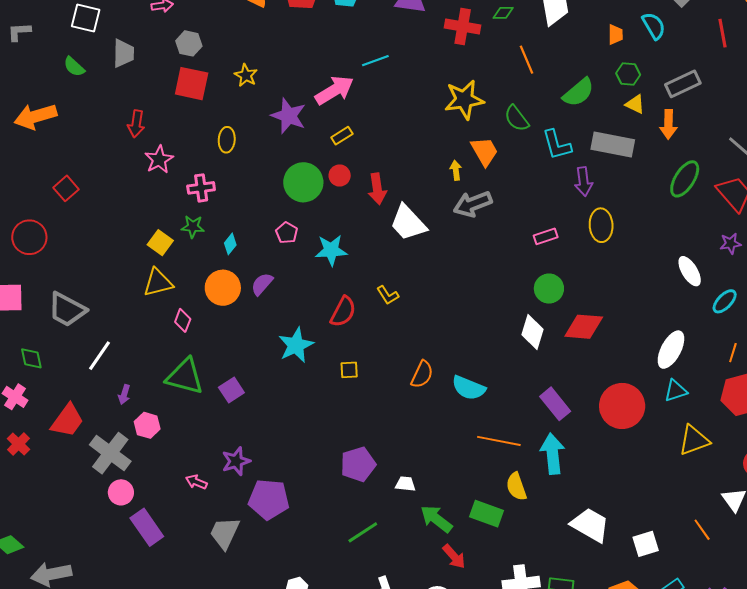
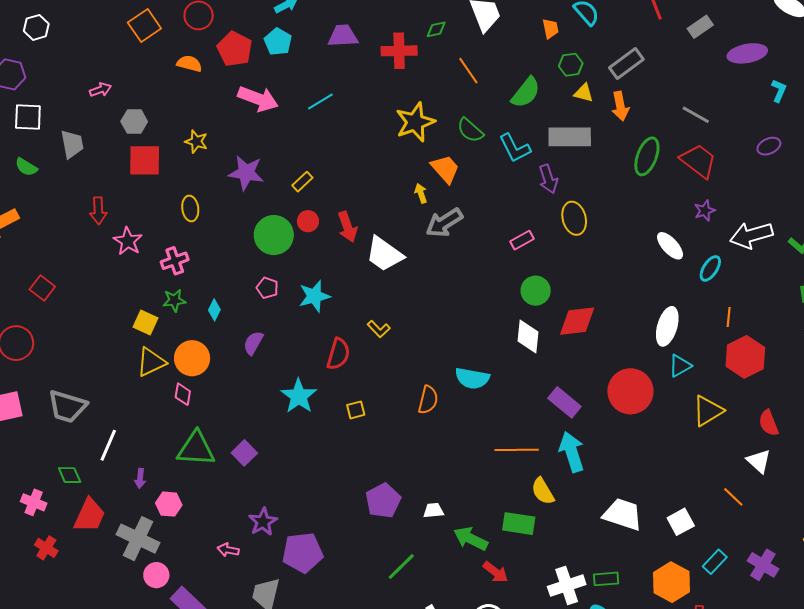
pink arrow: (334, 90) -> (258, 99), moved, turned 63
orange circle: (223, 288) -> (192, 358), moved
green diamond: (31, 358) -> (70, 475), moved
cyan semicircle: (469, 388) -> (472, 378), moved

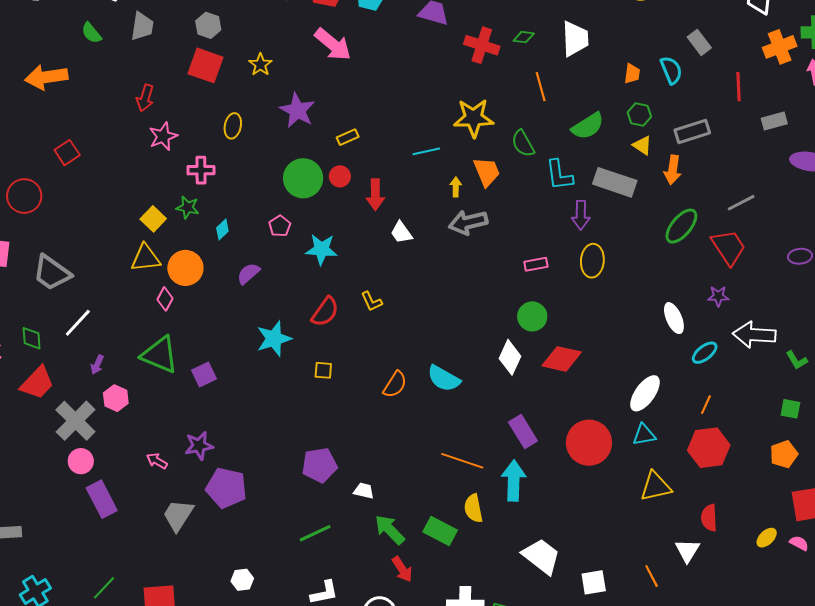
cyan line: (320, 102) -> (426, 151), moved
gray line: (696, 115) -> (741, 203), turned -76
white trapezoid: (384, 254) -> (401, 232), size x0.6

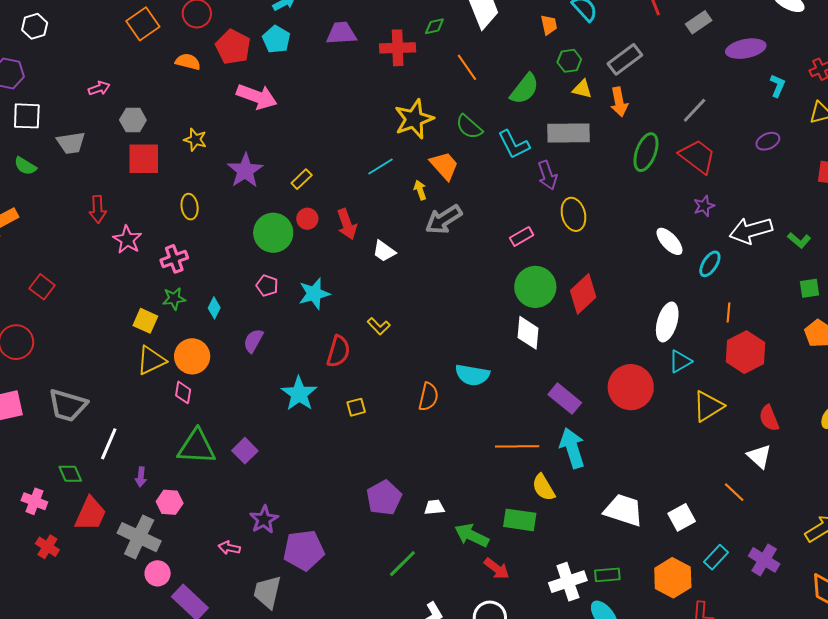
gray trapezoid: (142, 26) -> (71, 143), turned 92
purple star: (297, 110) -> (245, 171), turned 30
green circle: (532, 316) -> (535, 287), size x1.4
red diamond: (562, 359) -> (583, 294), moved, turned -36

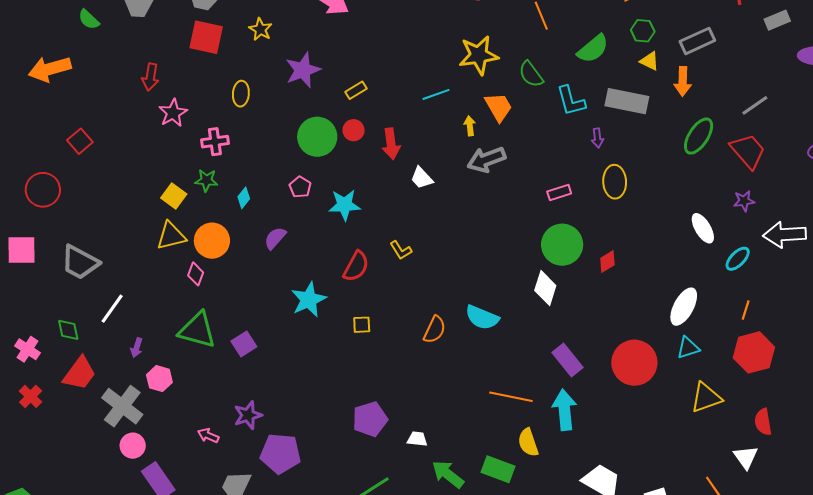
purple arrow: (547, 175) -> (597, 138), size x0.7
red diamond: (583, 294) -> (607, 261), size x0.6

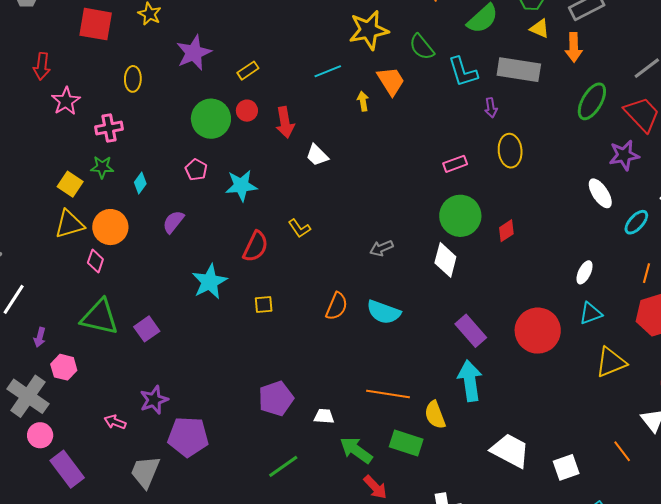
gray arrow: (486, 160) -> (381, 248), moved, size x0.6
purple star: (744, 201) -> (624, 155), moved, size x1.4
white ellipse: (684, 307) -> (585, 272), size x0.6
cyan semicircle: (482, 318) -> (384, 312), moved
orange line: (511, 397) -> (388, 394), moved

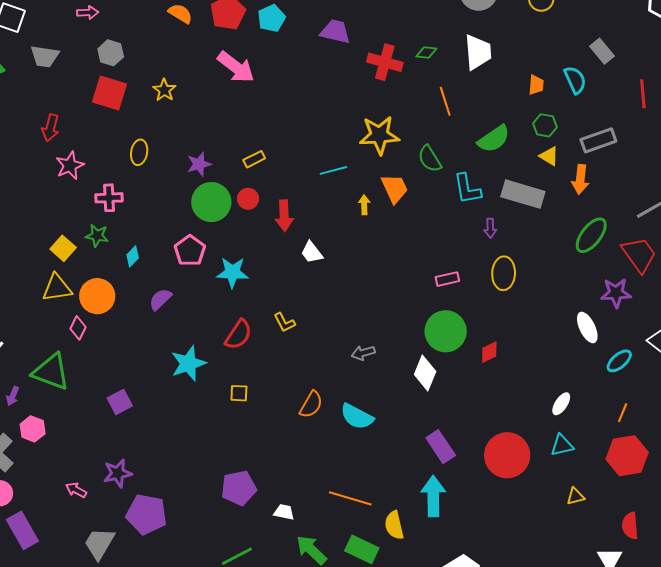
purple star: (194, 53) -> (199, 164), moved, size x0.7
pink pentagon: (196, 170) -> (190, 251), size x1.4
green triangle: (100, 317) -> (51, 372), moved
yellow triangle: (611, 362) -> (575, 496), size x0.6

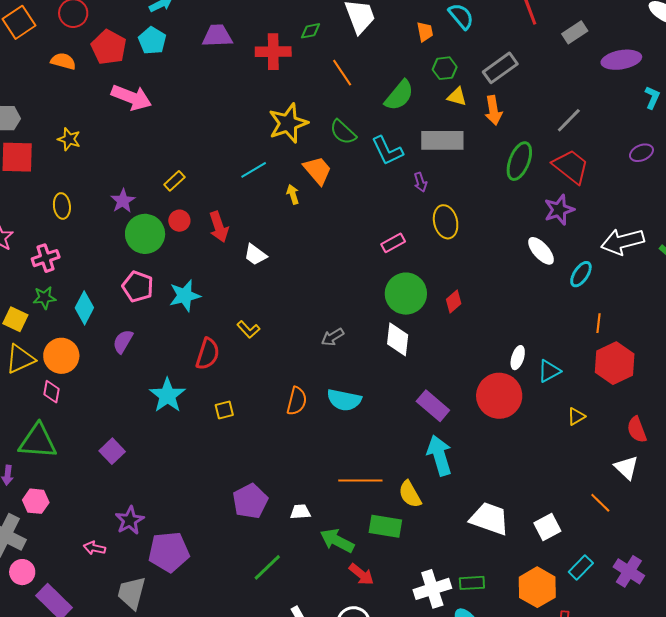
cyan diamond: (133, 256) -> (84, 308), size x1.5
white ellipse: (561, 404) -> (518, 358), moved

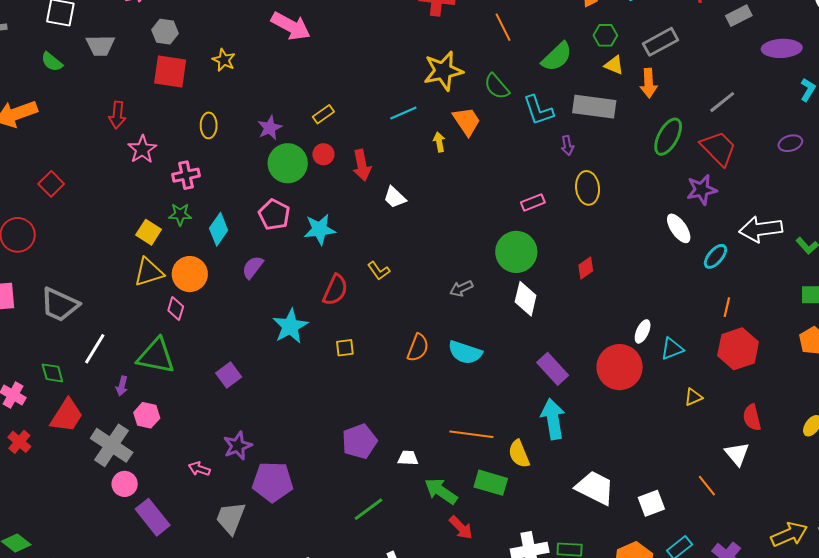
green circle: (406, 294) -> (516, 252), moved

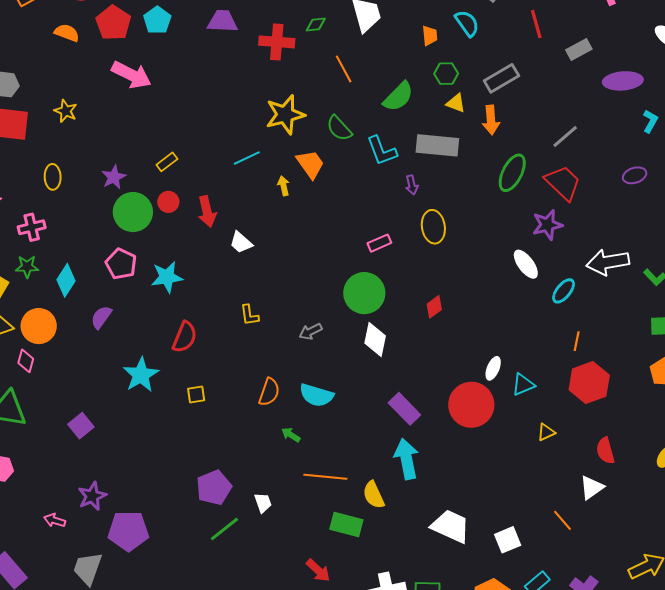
yellow L-shape: (379, 271) -> (249, 315), moved, turned 30
white triangle: (737, 454) -> (592, 488), turned 36
white trapezoid: (408, 458) -> (263, 503), turned 70
green arrow: (441, 491) -> (291, 435), moved, size x0.6
green line: (368, 509) -> (224, 529), moved

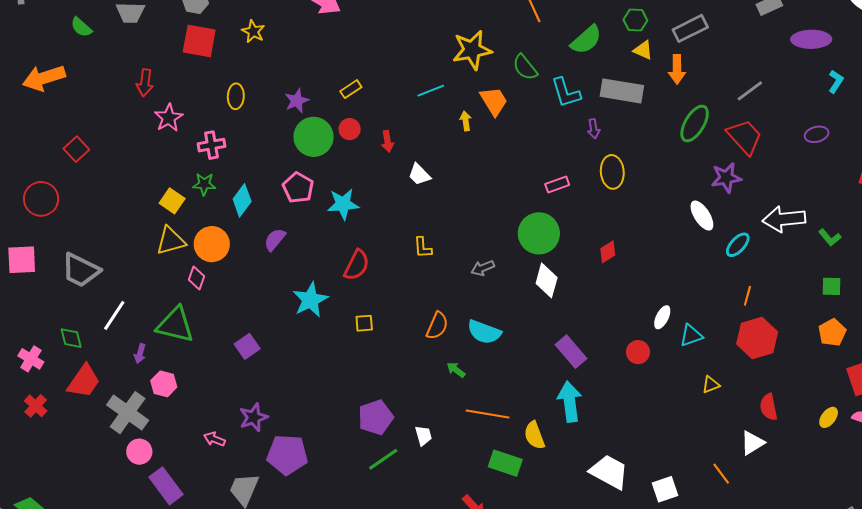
red arrow: (207, 212) -> (387, 141), size x0.7
red circle: (471, 405) -> (638, 352), size x0.5

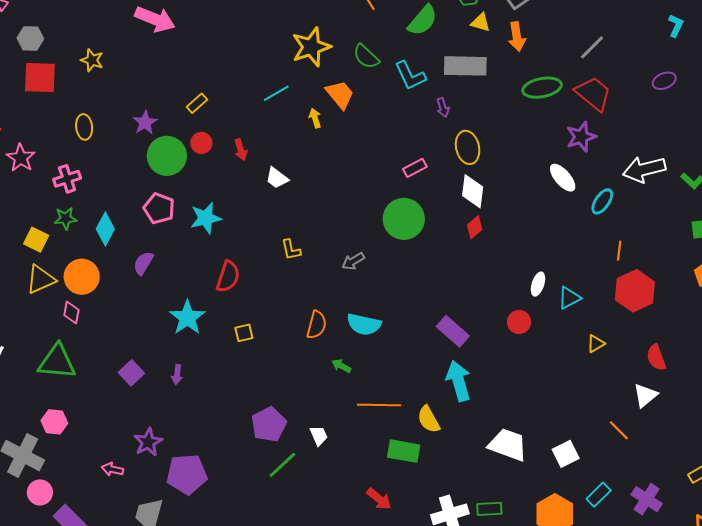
green ellipse: (695, 123) -> (542, 88), turned 57
white diamond: (547, 280) -> (473, 191), moved
purple arrow: (140, 354) -> (177, 375), moved

